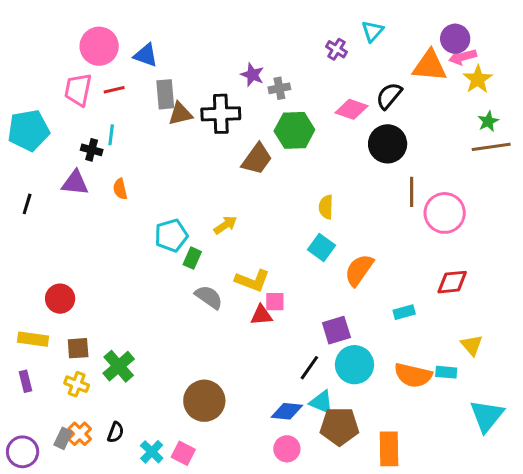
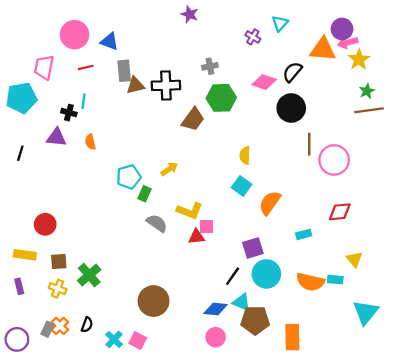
purple star: (252, 75) -> (190, 14), moved
pink trapezoid: (78, 90) -> (44, 67), moved

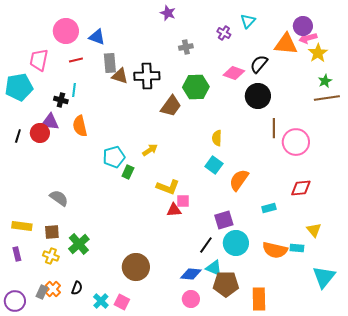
gray cross: (210, 66) -> (186, 47), moved
brown triangle: (135, 85) -> (120, 76), turned 30
orange semicircle: (90, 142) -> (80, 126), size x1.5
gray semicircle: (157, 223) -> (59, 198), moved
red circle: (45, 224) -> (40, 133), moved

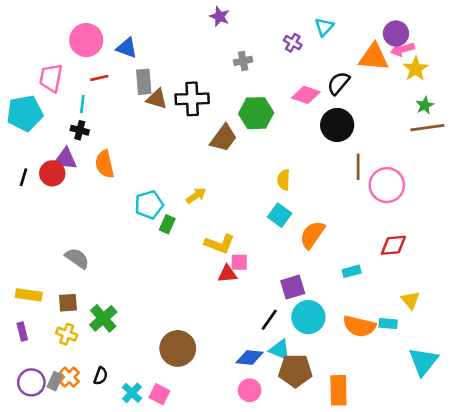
cyan line: (74, 90) -> (82, 104), moved
purple circle: (15, 301) -> (31, 382), moved

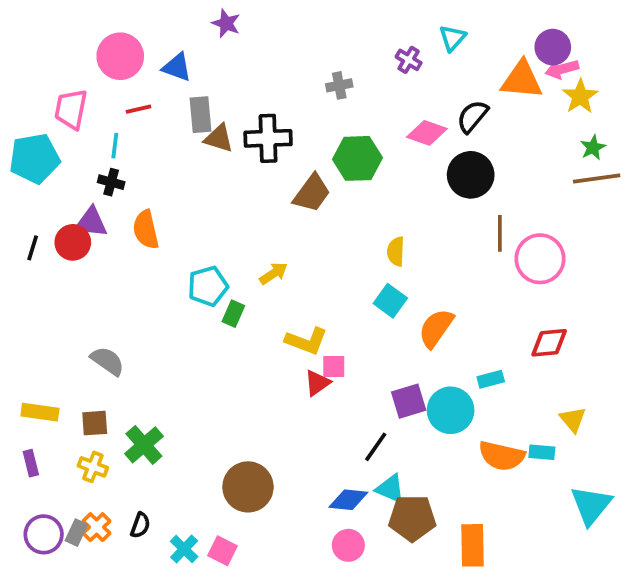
purple star: (220, 17) -> (226, 23), moved
red triangle: (227, 274) -> (317, 383), turned -30
cyan circle: (308, 317) -> (451, 410), moved

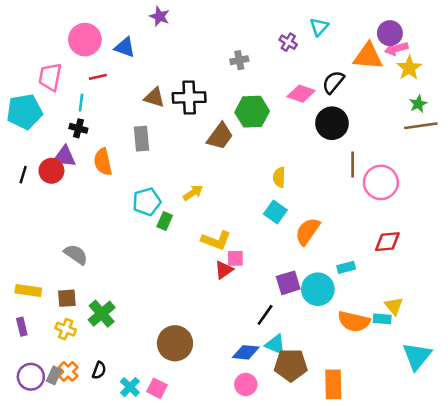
gray rectangle: (201, 115) -> (142, 139), moved
yellow triangle: (573, 419) -> (394, 306), moved

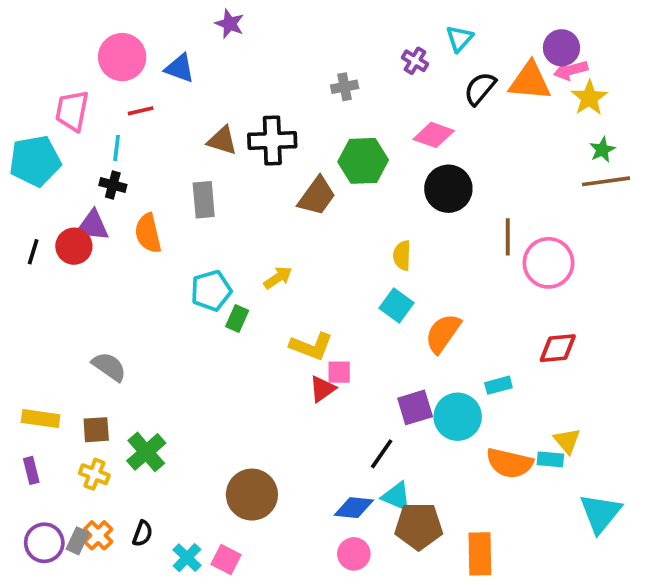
black semicircle: (333, 82) -> (480, 89), moved
black circle: (332, 123) -> (448, 189), moved

